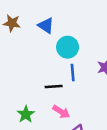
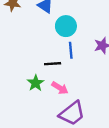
green star: (26, 114) -> (36, 83), moved

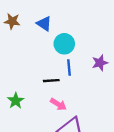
green star: (36, 83) -> (16, 101), moved

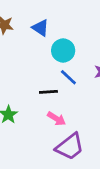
blue line: (69, 68) -> (68, 77), turned -42

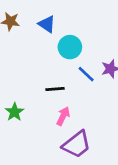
blue line: (68, 77) -> (86, 74), moved
pink arrow: (56, 119) -> (63, 116), turned -96

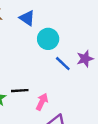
black line: (55, 89) -> (20, 91), moved

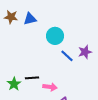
blue triangle: (27, 18) -> (30, 19), moved, turned -48
pink arrow: (42, 102) -> (50, 87), turned 72

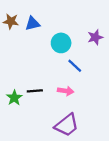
purple star: (85, 52) -> (95, 37), moved
pink arrow: (50, 87) -> (66, 91), moved

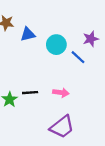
blue triangle: (33, 24) -> (28, 34), moved
blue line: (75, 66) -> (78, 57), moved

